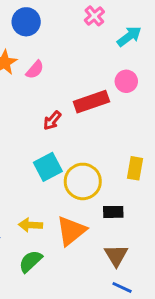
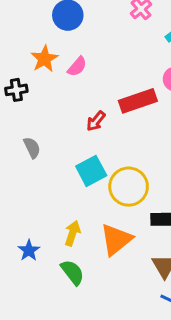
yellow arrow: (30, 225) -> (72, 233), turned 105
green semicircle: (30, 261) -> (72, 272), turned 95

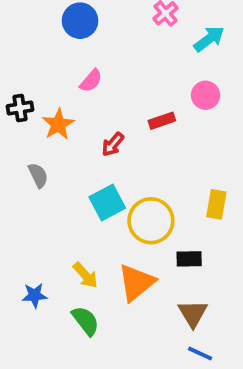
orange star: (44, 59) -> (58, 124), moved
red rectangle: (138, 101) -> (162, 121), size x0.6
yellow arrow: (72, 233) -> (85, 275), turned 120
blue star: (29, 250) -> (35, 295), turned 30

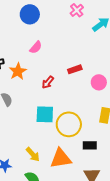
pink circle: (206, 95) -> (99, 82), moved
cyan square: (107, 203) -> (45, 114), turned 30
orange triangle: (136, 283) -> (61, 158), turned 30

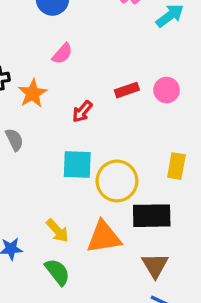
pink circle: (99, 82) -> (167, 90), moved
black rectangle: (90, 145) -> (152, 216), size x1.6

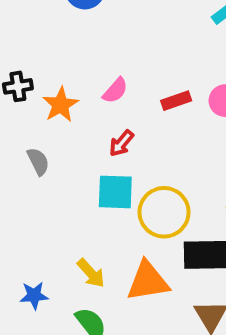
pink semicircle: (62, 54) -> (115, 90), moved
red arrow: (82, 112) -> (121, 143), moved

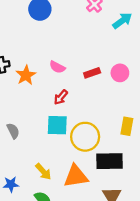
pink semicircle: (115, 90) -> (57, 67), turned 77
gray semicircle: (38, 162) -> (13, 131), moved

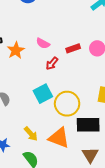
red arrow: (61, 97) -> (52, 63), moved
cyan square: (57, 125) -> (43, 94), turned -30
orange triangle: (76, 176) -> (59, 138), turned 30

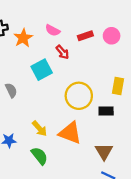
red arrow: (52, 63) -> (62, 52), turned -80
cyan square: (43, 94) -> (42, 70), moved
black rectangle: (88, 125) -> (106, 111), moved, size x0.6

